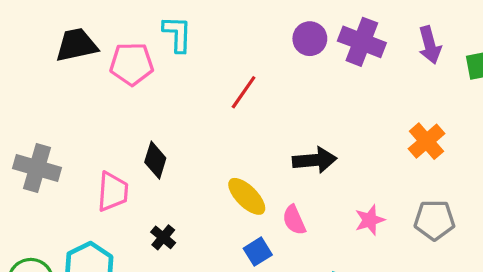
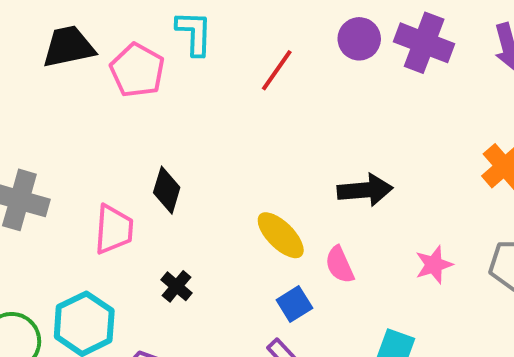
pink pentagon: (132, 64) -> (137, 70), turned 30
red line: (244, 92) -> (277, 70), moved

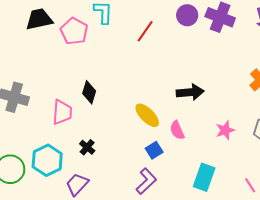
black cross: (177, 286) -> (87, 147), moved

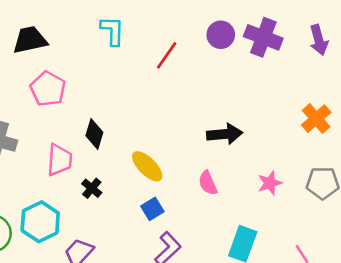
pink pentagon: (74, 31) -> (48, 89), moved
yellow ellipse: (147, 115) -> (147, 166), moved
black cross: (87, 147) -> (92, 188), moved
blue square: (154, 150) -> (152, 209), moved

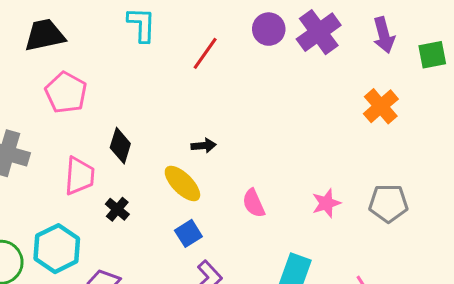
purple cross: (263, 37) -> (319, 32), turned 33
orange cross: (316, 119) -> (381, 106), moved
black arrow: (225, 134) -> (204, 146), moved, size x0.6

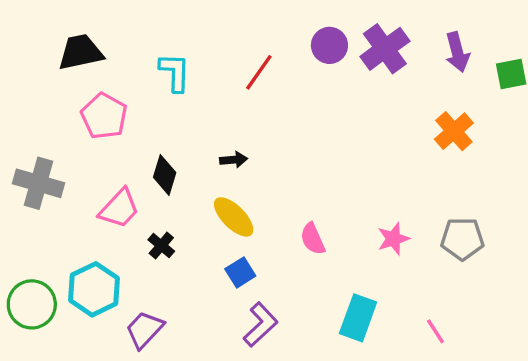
cyan L-shape: (142, 25) -> (175, 72), moved
black arrow: (204, 146) -> (234, 160), moved
pink trapezoid: (79, 176) -> (119, 209), turned 39

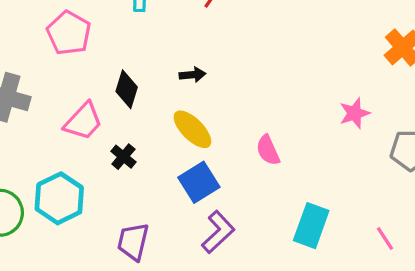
pink star: (393, 239) -> (355, 113), moved
blue square: (240, 272) -> (199, 182), size x1.4
purple trapezoid: (144, 330) -> (133, 242), moved, turned -30

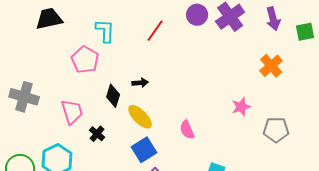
pink pentagon: (69, 33) -> (85, 60), moved
black diamond: (127, 89) -> (113, 96), moved
pink trapezoid: (83, 121) -> (72, 112), turned -60

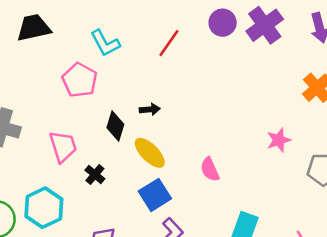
cyan L-shape: (105, 31) -> (105, 43), turned 150

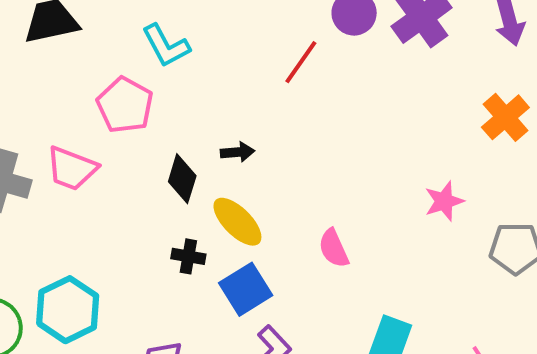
red line: (169, 43) -> (301, 62), moved
pink trapezoid: (63, 146) -> (72, 168), moved, turned 128
black cross: (95, 175) -> (188, 256), moved, turned -30

